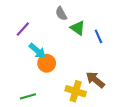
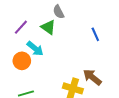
green triangle: (78, 28) -> (48, 27), moved
orange circle: (47, 63) -> (22, 61), moved

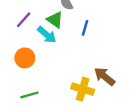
blue line: (95, 34) -> (85, 28), moved, turned 40
cyan arrow: (35, 49) -> (47, 35), moved

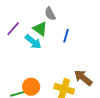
orange circle: (25, 58) -> (31, 87), moved

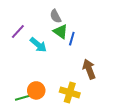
green triangle: (40, 29) -> (61, 32), moved
brown arrow: (83, 78) -> (89, 69), moved, turned 30

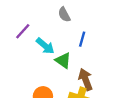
green triangle: (61, 32) -> (63, 60), moved
brown arrow: (89, 69) -> (86, 79), moved

